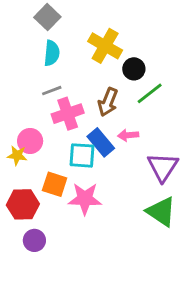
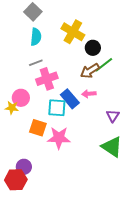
brown arrow: (108, 102) -> (90, 71), moved, turned 36
purple triangle: (163, 167) -> (113, 116), size x0.6
red hexagon: (23, 204) -> (16, 180), moved

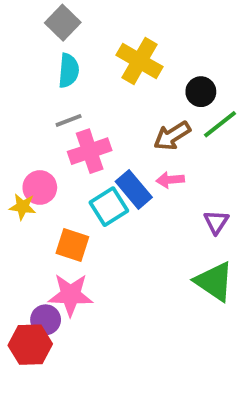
black circle: (93, 48) -> (201, 92), moved
green line: (104, 65) -> (220, 124), moved
cyan square: (57, 108) -> (109, 207), turned -36
pink star: (59, 138) -> (71, 295), moved

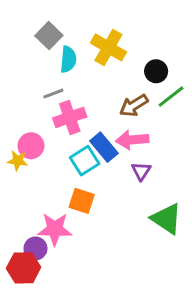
gray square: (63, 23) -> (49, 36), moved
cyan semicircle: (69, 71) -> (68, 59), moved
pink arrow: (170, 180) -> (132, 140), size x1.5
purple triangle: (216, 222) -> (141, 171), moved
orange square: (72, 245) -> (82, 201), moved

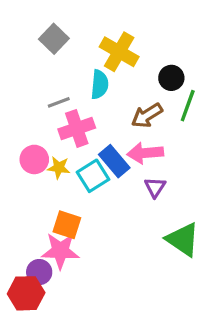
cyan semicircle: (68, 59) -> (100, 84), moved
green line: (171, 97) -> (188, 106), turned -32
yellow star: (18, 161) -> (59, 168), moved
orange square: (82, 201) -> (67, 225), moved

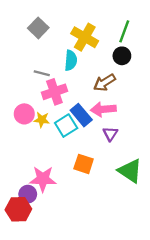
gray line: (59, 102) -> (42, 73), turned 35
green line: (188, 106) -> (124, 31), moved
orange square: (67, 225) -> (84, 164), moved

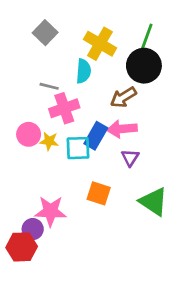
black circle: (122, 56) -> (144, 66), size x1.6
blue rectangle: (81, 115) -> (96, 136), turned 70
cyan square: (66, 126) -> (78, 148), turned 30

